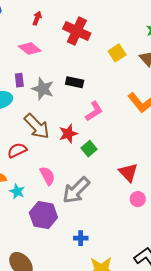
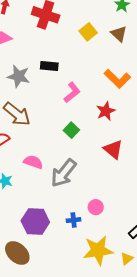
red star: (68, 134) -> (106, 111), moved
pink semicircle: (47, 176) -> (33, 162), turned -36
pink circle: (138, 199) -> (96, 207), moved
purple hexagon: (43, 215) -> (35, 222), moved

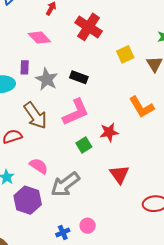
pink L-shape: (72, 92) -> (76, 112), moved, size x1.4
red star: (106, 111) -> (109, 132), moved
blue cross: (74, 220) -> (63, 232), turned -32
purple hexagon: (35, 222) -> (28, 200), moved

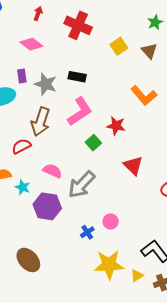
brown arrow: (35, 115) -> (41, 122), turned 64
red star: (109, 132) -> (116, 126), turned 30

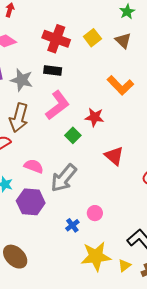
red cross: (78, 25) -> (56, 39), moved

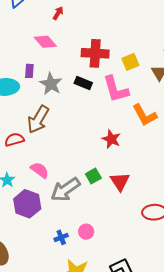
red cross: (56, 39) -> (95, 53), turned -32
pink L-shape: (57, 105) -> (116, 89), moved, turned 96
green square: (73, 135) -> (93, 176), moved

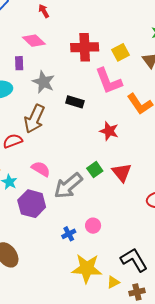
red arrow: (58, 13) -> (44, 11), turned -56
purple rectangle: (29, 71) -> (19, 63), moved
black rectangle: (83, 83) -> (75, 102), moved

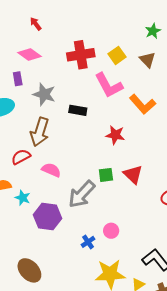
pink semicircle: (41, 169) -> (51, 170), moved
green square: (95, 170) -> (106, 175), turned 35

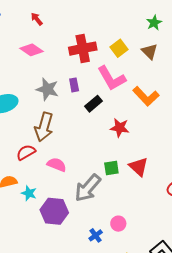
purple rectangle: (18, 79) -> (74, 85), moved
black rectangle: (78, 110) -> (93, 104), moved, turned -48

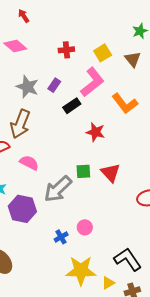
red cross: (83, 49) -> (66, 50), size x0.6
pink L-shape: (112, 78) -> (92, 82), turned -104
purple rectangle: (74, 85) -> (54, 85), turned 40

